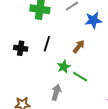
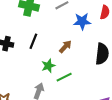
green line: (80, 77) -> (64, 77), turned -63

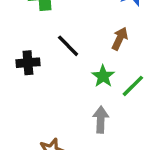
black line: (33, 41) -> (68, 46), turned -49

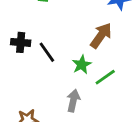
brown arrow: (120, 39) -> (101, 36), size x1.4
black line: (68, 46) -> (47, 52), moved

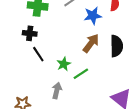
brown arrow: (101, 36) -> (91, 43), moved
black cross: (21, 42) -> (30, 33), moved

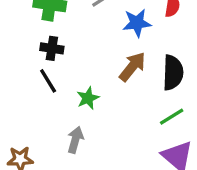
black cross: (30, 33) -> (52, 48), moved
green line: (81, 74) -> (172, 117), moved

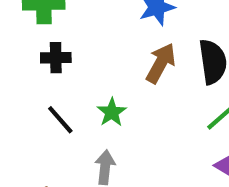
black line: (48, 81) -> (60, 120), moved

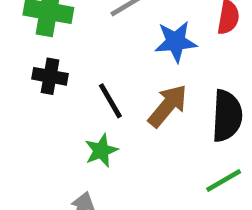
black line: (60, 120) -> (110, 101), moved

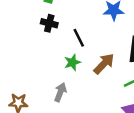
brown arrow: (168, 106) -> (104, 64), moved

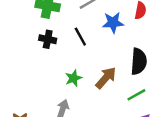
black line: (79, 38) -> (80, 37), moved

